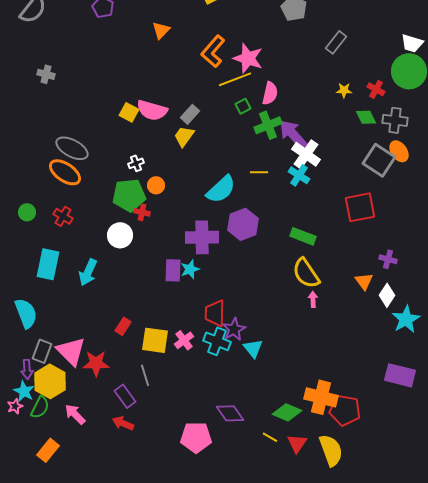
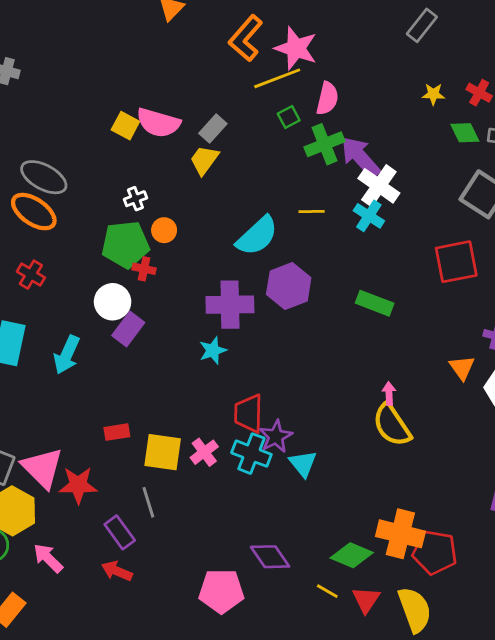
purple rectangle: (173, 270) -> (128, 329), moved, turned 35
yellow semicircle: (306, 273) -> (392, 425), moved
red rectangle: (123, 326) -> (117, 432), turned 48

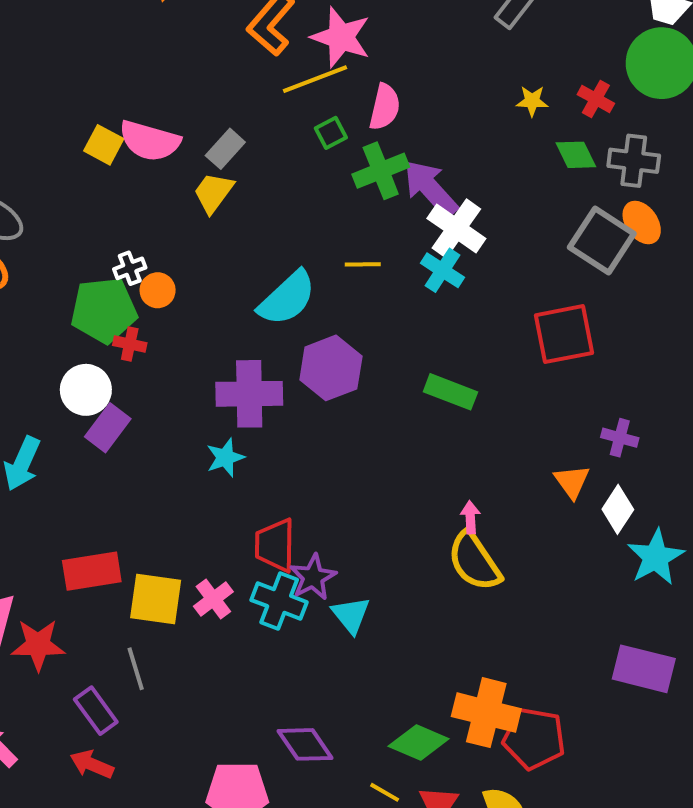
white cross: (135, 199) -> (130, 268), moved
red rectangle: (117, 432) -> (92, 571), size x1.6

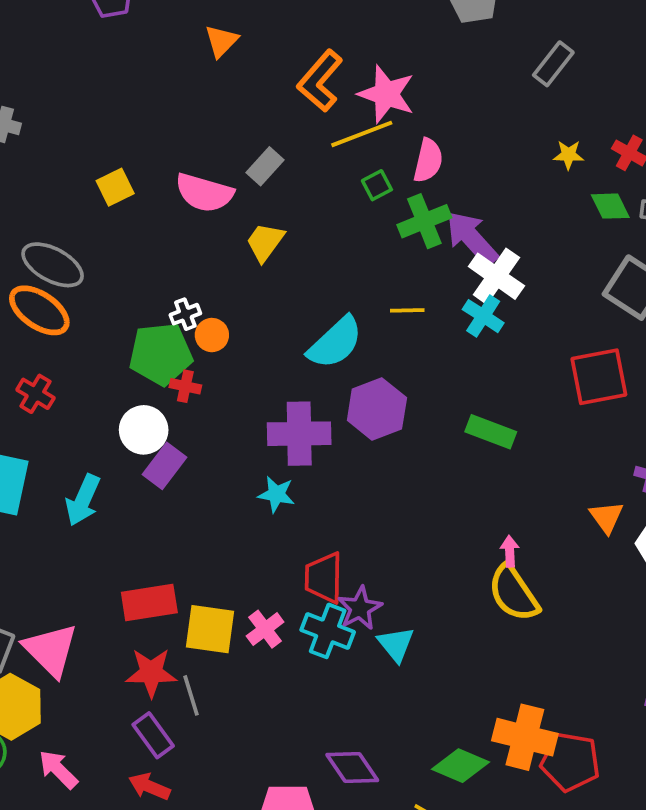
yellow square: (104, 145) -> (115, 187), moved, turned 36
gray rectangle: (225, 149) -> (265, 166), moved
cyan star: (225, 458) -> (276, 494), turned 30
red star: (38, 645) -> (151, 673), moved

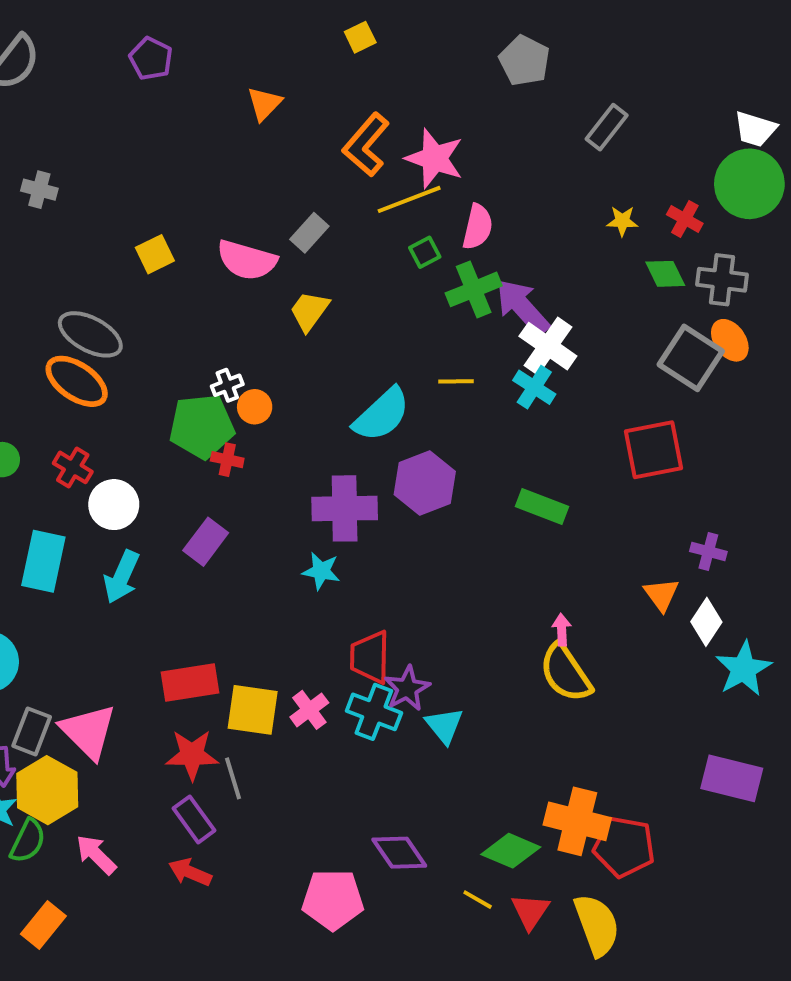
white circle: (144, 430) -> (114, 505), moved

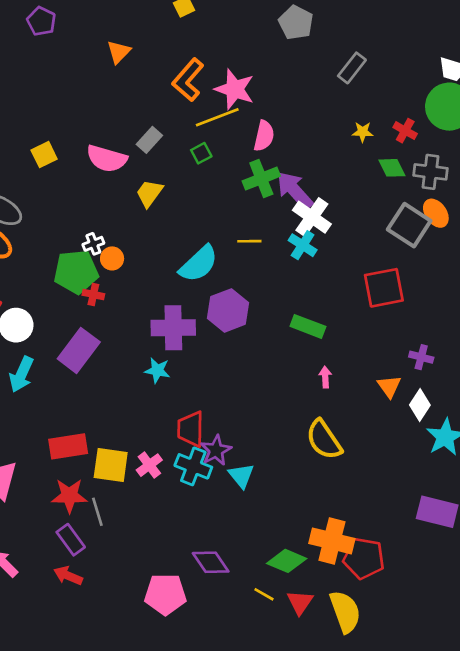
green square: (425, 252) -> (201, 153), moved
purple rectangle: (206, 542) -> (79, 350), size x1.4
pink arrow: (562, 630) -> (325, 377), moved

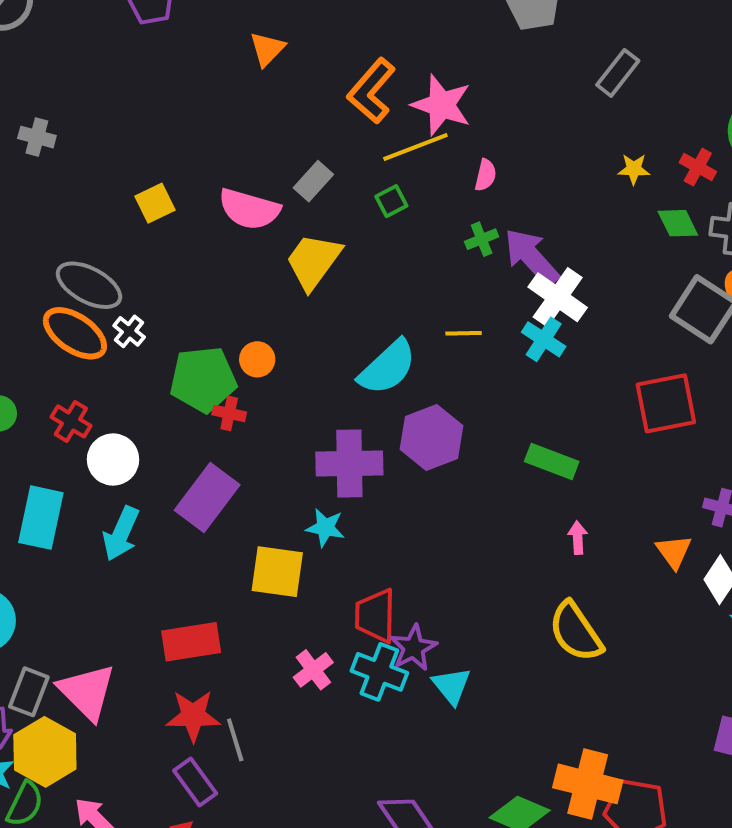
pink semicircle: (264, 136) -> (486, 175), size x0.7
green cross: (261, 179) -> (482, 239), size x0.6
yellow trapezoid: (149, 193) -> (313, 261), size x1.4
white cross: (93, 244) -> (129, 331), moved, turned -30
yellow square: (111, 465) -> (277, 572), moved

